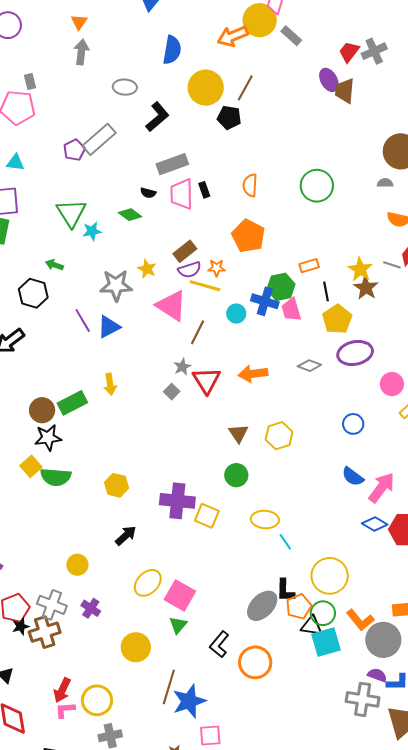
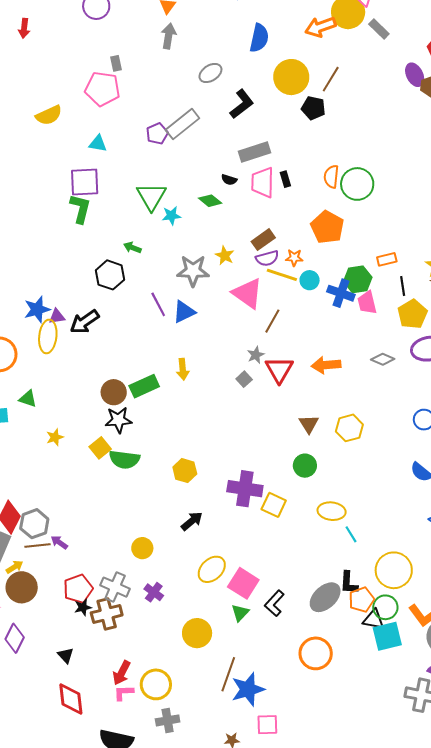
gray ellipse: (125, 87) -> (210, 73), turned -40
green circle: (317, 186) -> (357, 184), moved
cyan circle: (236, 314) -> (310, 280), moved
black L-shape: (219, 644) -> (274, 603), moved

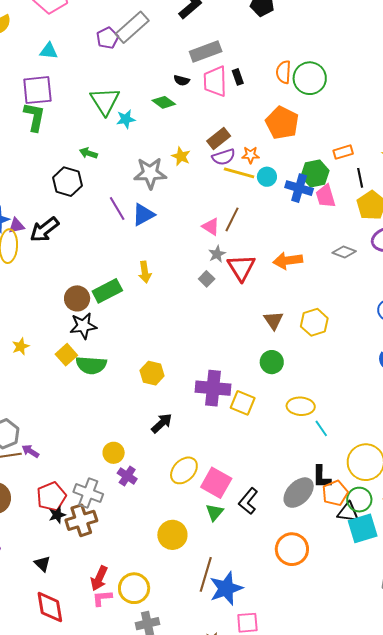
pink triangle: (248, 293) -> (211, 227), moved, size x0.6
purple cross: (154, 592) -> (127, 476), moved

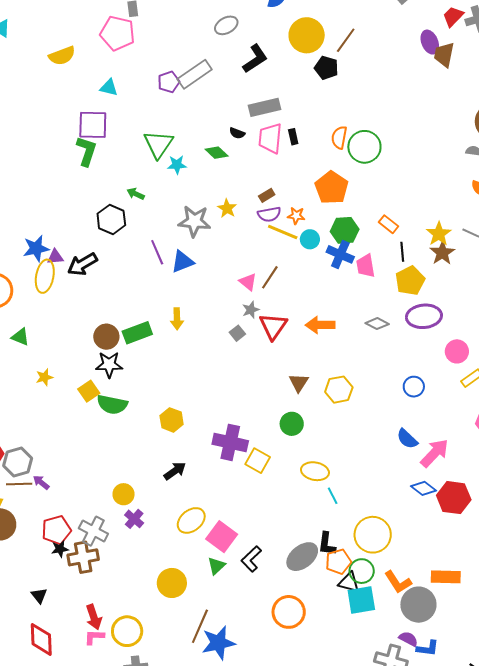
brown rectangle: (219, 138) -> (267, 195), size x0.7
orange rectangle: (343, 152) -> (389, 224), turned 48
green hexagon: (315, 173) -> (345, 230), moved
red arrow: (99, 578) -> (94, 617), turned -50

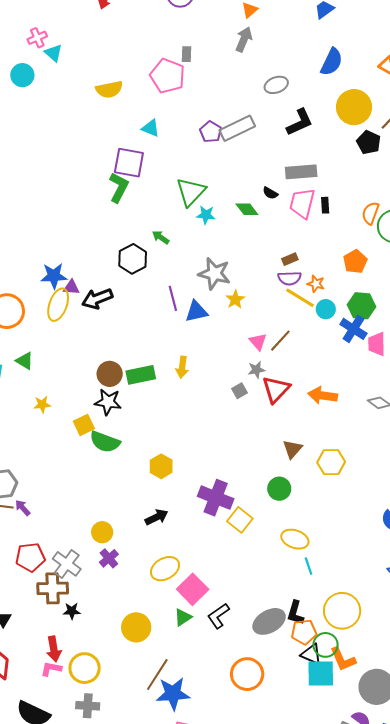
purple pentagon: (169, 82) -> (211, 132), turned -30
orange pentagon: (332, 188) -> (355, 262), size x0.7
yellow star: (227, 208) -> (235, 299), moved
black star: (60, 549) -> (72, 611), moved
orange L-shape: (398, 582) -> (343, 659), moved

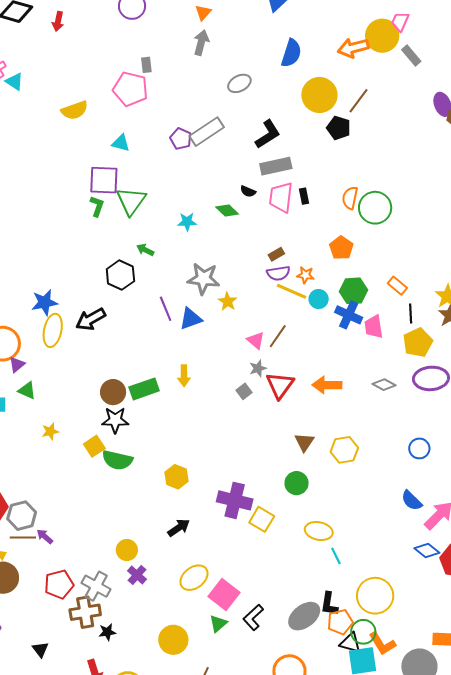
black L-shape: (300, 122) -> (268, 134), moved
green L-shape: (119, 187) -> (97, 206), size x0.7
green triangle: (191, 192) -> (131, 201), moved
purple triangle: (71, 287) -> (17, 365), moved, turned -36

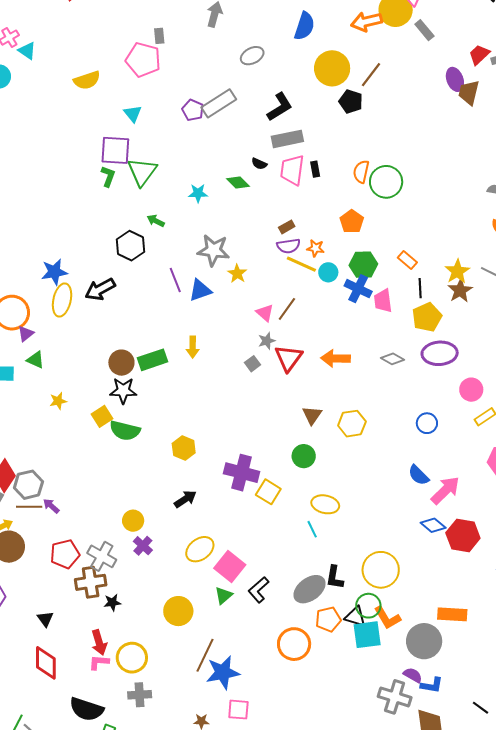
cyan triangle: (121, 143) -> (133, 114), turned 36
cyan line: (336, 556) -> (312, 529), moved
orange pentagon: (340, 622) -> (328, 619), moved

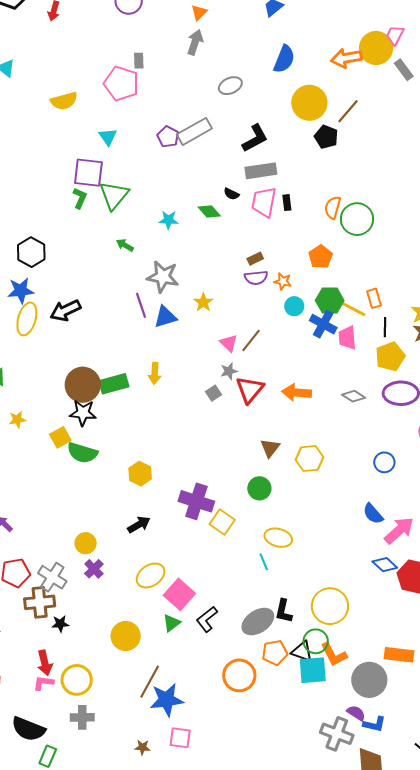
black hexagon: (130, 246) -> (31, 252), moved
gray star: (213, 250) -> (163, 277), moved
orange rectangle: (407, 260) -> (374, 298), turned 30
yellow line: (301, 264) -> (351, 308), moved
brown circle: (121, 363) -> (83, 385), size x1.4

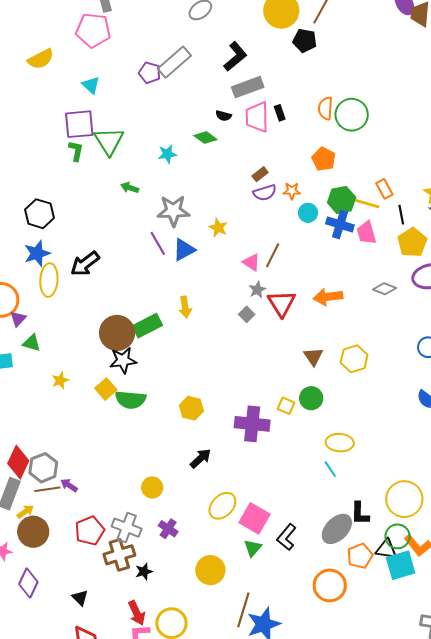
yellow square: (222, 522) -> (286, 406), moved, size x0.7
purple cross: (94, 569) -> (168, 529), moved

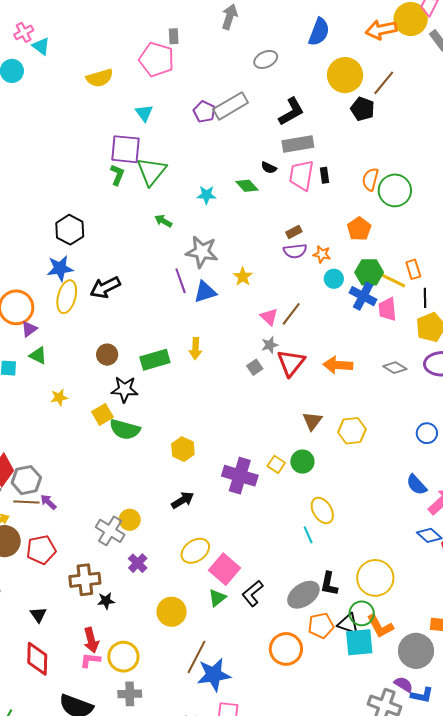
brown circle: (117, 333) -> (107, 355), moved, size x0.6
yellow ellipse: (340, 443) -> (322, 510), turned 44
gray cross: (127, 528) -> (110, 531), moved
red pentagon: (90, 531) -> (41, 550), moved

